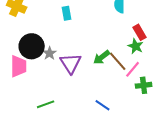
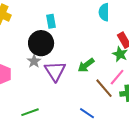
black circle: (32, 46) -> (41, 43), moved
brown line: (118, 61) -> (104, 88), moved

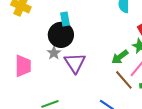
cyan rectangle: (51, 21) -> (65, 19), moved
green arrow: (86, 65) -> (120, 57), moved

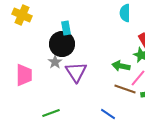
green arrow: (120, 57) -> (121, 66), turned 48
brown line: (124, 80) -> (125, 89), turned -30

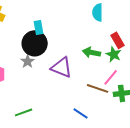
green arrow: (121, 66) -> (92, 52), moved
purple triangle: (76, 72) -> (62, 67), moved, turned -35

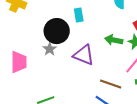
cyan rectangle: (39, 27) -> (79, 15), moved
brown line: (98, 88) -> (111, 84), moved

